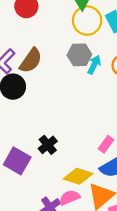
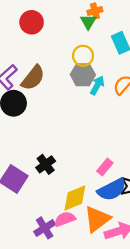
yellow circle: (87, 21) -> (83, 56), moved, size x0.7
yellow diamond: (78, 176) -> (75, 198), turned -44

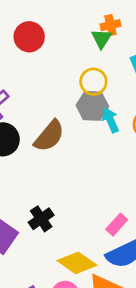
brown semicircle: (33, 78) -> (49, 136), moved
cyan arrow: (97, 85) -> (110, 120), turned -54
yellow diamond: (75, 198) -> (77, 263), turned 56

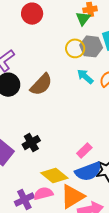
gray hexagon: (92, 106) -> (91, 46), moved
cyan arrow: (110, 120) -> (85, 76), turned -30

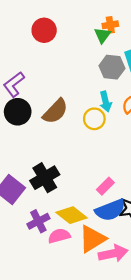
yellow circle: (75, 48) -> (94, 119), moved
cyan arrow: (85, 76) -> (106, 102), turned -144
black cross: (31, 143) -> (45, 178), size x1.4
purple cross: (24, 200) -> (38, 221), moved

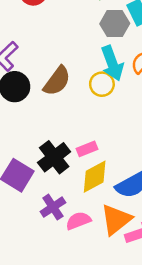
cyan arrow: (106, 102) -> (112, 63), size x1.5
pink rectangle: (105, 186) -> (87, 149), moved, turned 30
yellow diamond: (71, 215) -> (95, 177), moved, turned -60

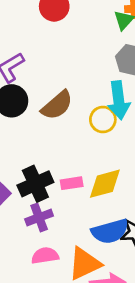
yellow diamond: (95, 177) -> (105, 184), moved
purple cross: (53, 207) -> (39, 217), moved

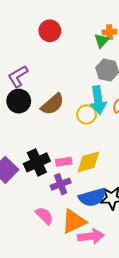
purple cross: (39, 217) -> (61, 184), moved
pink semicircle: (45, 256) -> (44, 216), turned 54

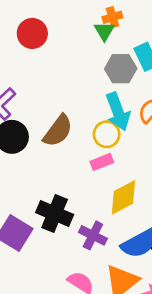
black cross: (37, 162) -> (55, 213), turned -30
pink rectangle: (64, 162) -> (102, 162), moved
purple cross: (61, 184) -> (93, 235), turned -30

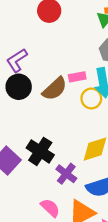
pink rectangle: (102, 162) -> (77, 77), moved

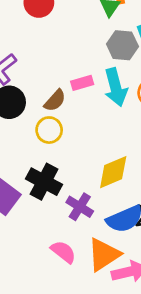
brown semicircle: (55, 89) -> (55, 101), size x0.7
yellow circle: (91, 98) -> (49, 130), moved

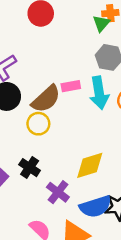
brown semicircle: (55, 101) -> (46, 99), size x1.5
black cross: (44, 182) -> (30, 168), size x0.7

